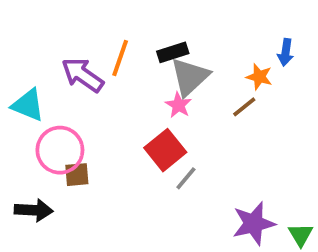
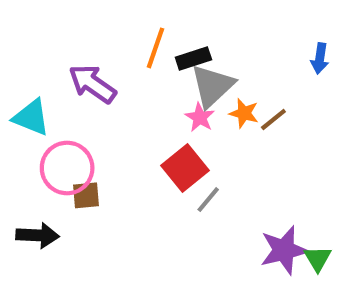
orange line: (120, 58) -> (156, 48), moved
orange star: (259, 77) -> (244, 113), moved
green triangle: (301, 235) -> (318, 259), moved

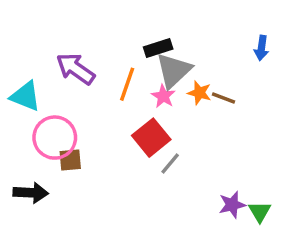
orange line: (156, 48) -> (127, 84), moved
brown line: (273, 120) -> (224, 98), turned 60
purple star: (284, 250) -> (232, 205), size x0.7

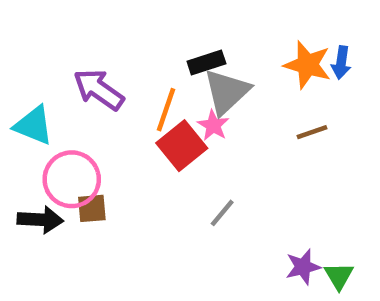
orange star: (199, 93) -> (307, 65), moved, size x1.5
brown line: (224, 98) -> (312, 132), moved, turned -40
red square: (151, 138) -> (182, 146), moved
black arrow: (31, 193) -> (40, 220), moved

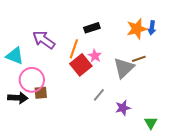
orange star: (307, 65) -> (137, 29), turned -30
gray triangle: (227, 92) -> (124, 68), moved
purple star: (303, 267) -> (123, 108), moved

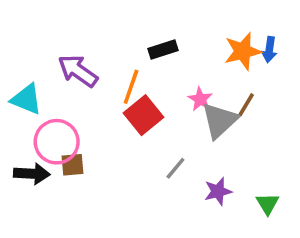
pink star: (95, 56) -> (200, 99), moved
brown line: (139, 59) -> (246, 104), turned -40
green triangle: (151, 123) -> (268, 204), moved

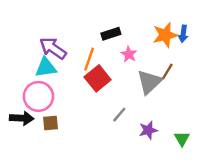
cyan triangle: (26, 99) -> (46, 68), moved, turned -30
pink star: (200, 99) -> (129, 54), moved
brown square: (73, 165) -> (51, 123), moved

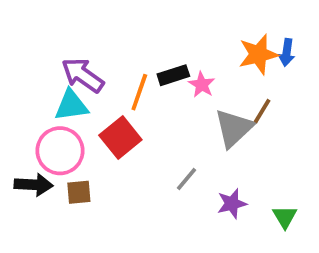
black rectangle: (111, 34) -> (173, 75), moved
red square: (98, 78) -> (120, 137), moved

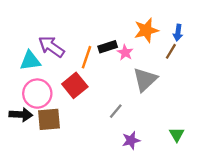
orange star: (258, 54) -> (146, 30), moved
cyan triangle: (71, 105) -> (30, 61), moved
brown line: (262, 111) -> (171, 51), moved
brown square: (79, 192) -> (49, 119), size x1.5
purple star: (232, 204) -> (131, 140), moved

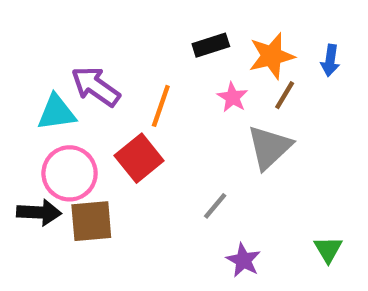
black rectangle: (108, 47) -> (211, 45), moved
brown line: (171, 51) -> (285, 95), moved
purple star: (131, 140) -> (243, 260), turned -30

